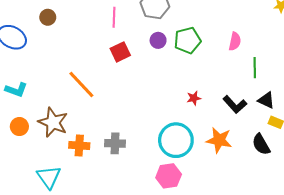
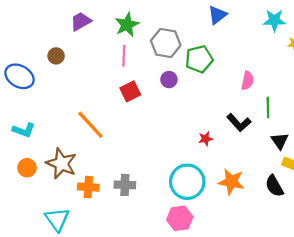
green pentagon: (187, 40) -> (199, 59), moved
black triangle: (266, 100) -> (280, 141), turned 30
black L-shape: (235, 104) -> (239, 123), moved

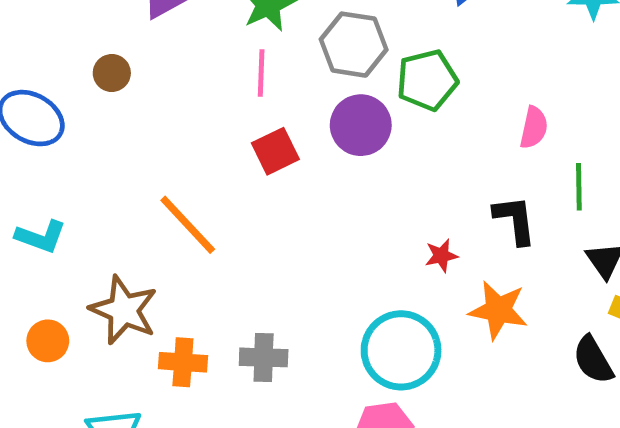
purple circle: (169, 80) -> (361, 125), size x1.6
black L-shape: (239, 123) -> (515, 220), turned -145
orange circle: (27, 168) -> (48, 341), moved
orange star: (231, 182) -> (498, 310), moved

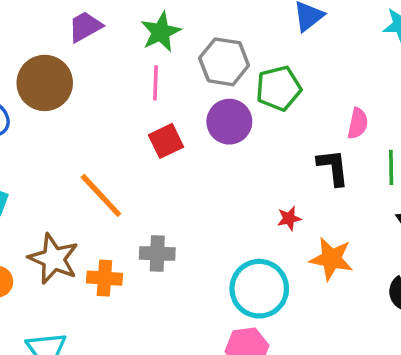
brown circle: (112, 73) -> (45, 83), size x2.0
black L-shape: (515, 220) -> (333, 167), moved
gray cross: (264, 357) -> (157, 253), moved
orange cross: (183, 362) -> (104, 278), moved

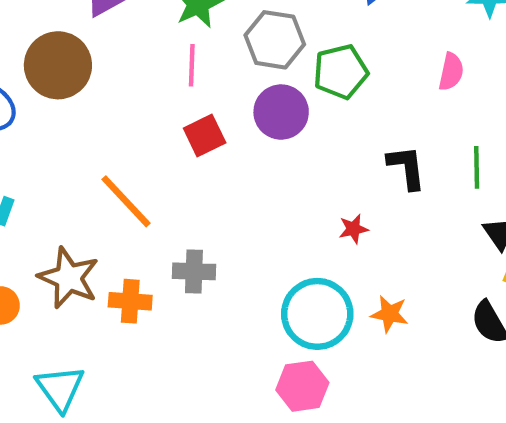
pink semicircle: (358, 123) -> (451, 72), moved
orange star: (331, 259) -> (390, 314), moved, size x0.7

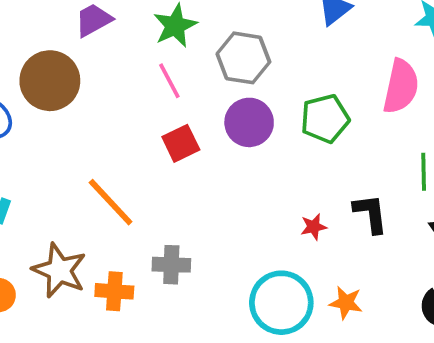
pink line: (192, 65) -> (169, 81), turned -30
green pentagon: (341, 72) -> (325, 119), moved
pink semicircle: (451, 72) -> (401, 86), size x1.6
black L-shape: (407, 167) -> (371, 213), moved

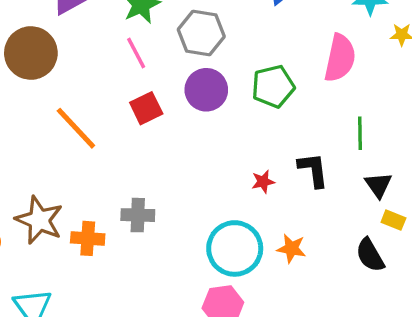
orange line: (111, 202) -> (76, 128), moved

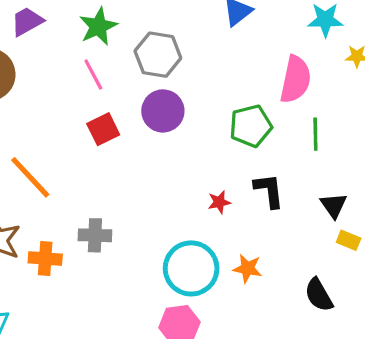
green pentagon: (273, 86) -> (251, 126), moved
orange line: (76, 128) -> (30, 177), moved
green line: (360, 133) -> (315, 134), moved
black semicircle: (370, 255) -> (319, 295), moved

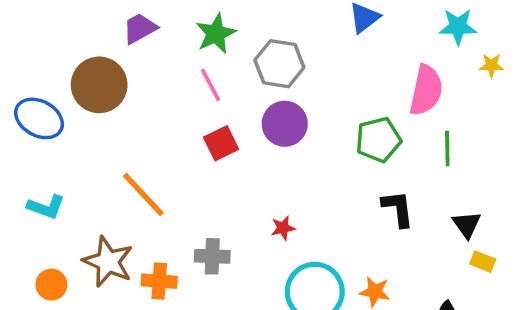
red star: (219, 202) -> (283, 228), moved

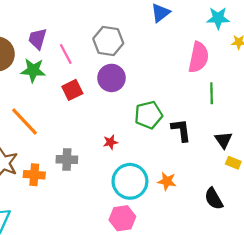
purple trapezoid: (140, 28) -> (38, 39), moved, turned -45
green star: (216, 34) -> (33, 70), moved, turned 30
green pentagon: (378, 140) -> (148, 115), moved

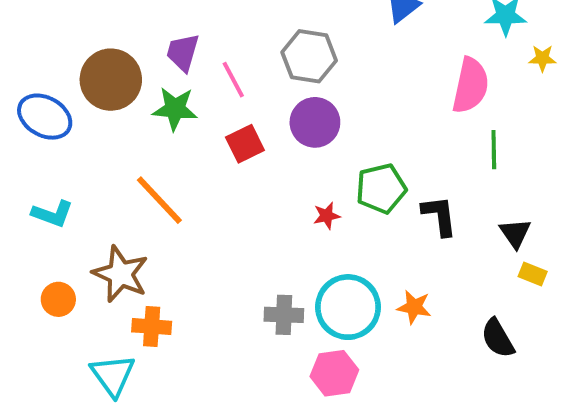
red star: (110, 142) -> (327, 216), moved
gray cross: (67, 160) -> (284, 315), moved
orange cross: (34, 175) -> (152, 327), moved

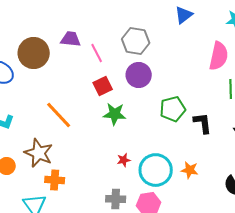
purple trapezoid: (183, 52) -> (71, 39), turned 80
green star: (175, 109) -> (115, 114), moved
red star: (327, 216) -> (124, 160), moved
gray cross: (284, 315) -> (116, 199), moved

